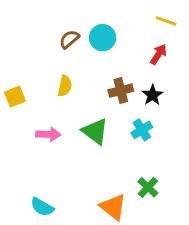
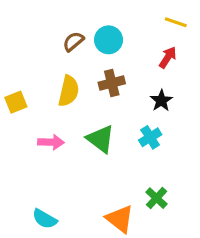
yellow semicircle: (65, 86) -> (69, 91), size x1.4
brown cross: (121, 91) -> (112, 83), moved

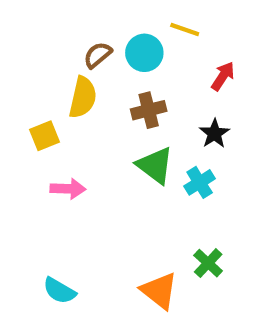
yellow line: (176, 22) -> (185, 29), moved
yellow semicircle: (69, 91) -> (83, 97), moved
yellow square: (16, 102) -> (45, 136), moved
green triangle: (101, 139) -> (155, 165), moved

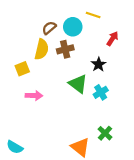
brown cross: (149, 110) -> (65, 49), moved
black star: (214, 134) -> (99, 64), moved
cyan semicircle: (59, 291) -> (15, 147), moved

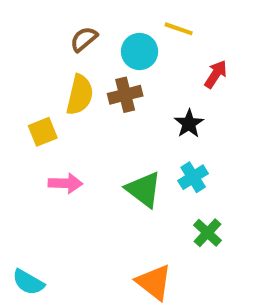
brown semicircle: (49, 28) -> (84, 39), moved
green triangle: (78, 84) -> (144, 190), moved
green cross: (105, 133) -> (207, 233), moved

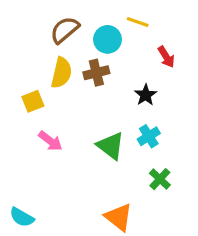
brown semicircle: (84, 39) -> (65, 30), size x1.4
red arrow: (216, 74) -> (166, 57), turned 115
pink arrow: (65, 183) -> (50, 141), turned 35

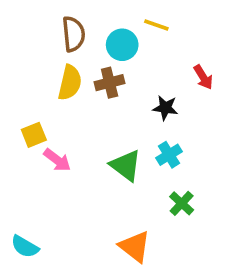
brown semicircle: (65, 30) -> (73, 34), turned 124
red arrow: (166, 57) -> (203, 77), moved
black star: (146, 95) -> (165, 108), turned -30
yellow square: (33, 101) -> (34, 135), moved

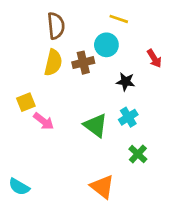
cyan circle: (122, 45) -> (106, 45), moved

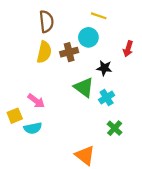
red arrow: (154, 58) -> (128, 49), turned 49
yellow square: (26, 102) -> (15, 116), moved
green triangle: (96, 125) -> (84, 87), moved
cyan semicircle: (19, 187) -> (33, 128), moved, turned -42

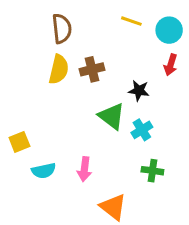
cyan circle: (88, 37) -> (169, 30), moved
pink arrow: (36, 101) -> (84, 169), moved, turned 60
yellow square: (15, 116) -> (19, 142), moved
green cross: (115, 128) -> (152, 171), turned -35

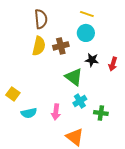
cyan circle: (169, 30) -> (86, 33), moved
red arrow: (171, 65) -> (113, 64), moved
cyan cross: (142, 130) -> (80, 101), moved
yellow square: (19, 142) -> (13, 94), turned -32

